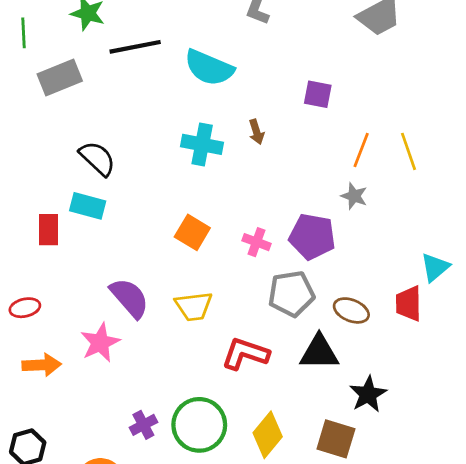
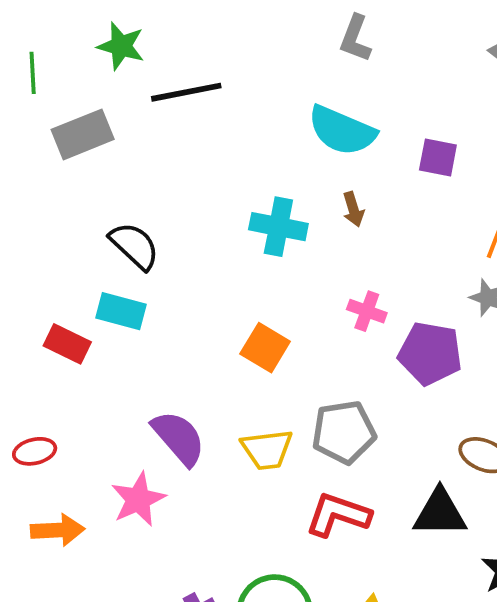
cyan semicircle: (209, 68) -> (342, 131), moved
red rectangle: (49, 230) -> (67, 344), turned -64
pink cross: (256, 242) -> (367, 311), moved
gray pentagon: (291, 294) -> (344, 432), moved

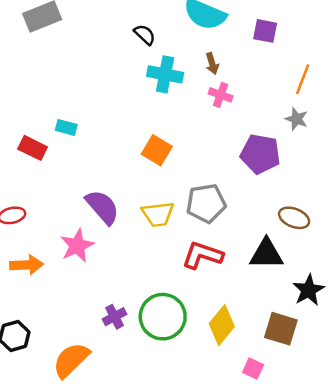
black semicircle: (134, 246) -> (145, 35), moved, size x0.7
cyan rectangle: (121, 311) -> (66, 127), size x0.7
pink cross: (367, 311) -> (221, 95), moved

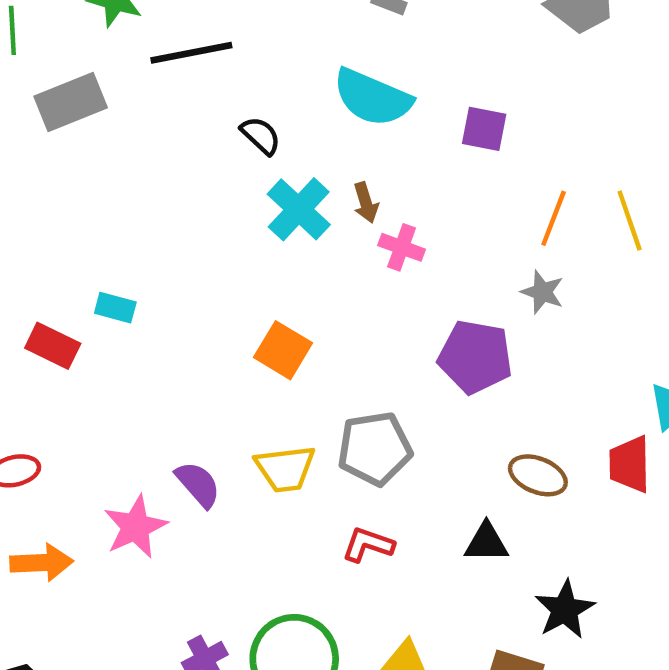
brown arrow: (212, 64) -> (366, 203), moved
cyan cross: (165, 74) -> (299, 209), turned 32
purple semicircle: (102, 207) -> (198, 484), moved, size x0.7
black triangle: (266, 254) -> (486, 542), size x0.7
red L-shape: (202, 255) -> (368, 545), size x0.7

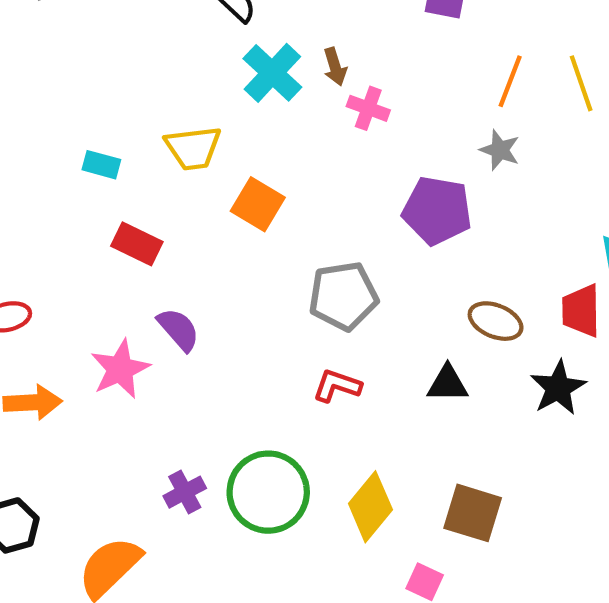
red rectangle: (53, 346) -> (137, 244), moved
yellow trapezoid: (285, 469) -> (193, 148), moved
black star: (565, 610) -> (558, 388), moved

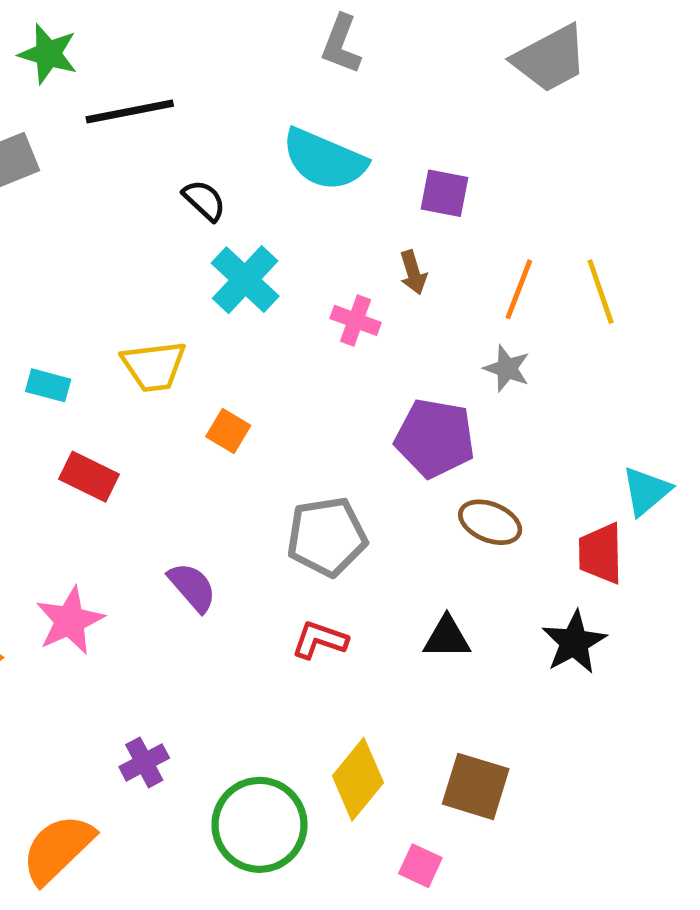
brown arrow: (335, 67) -> (413, 272), moved
orange square: (258, 204) -> (228, 431), size x0.7
brown ellipse: (496, 321) -> (490, 522), moved
purple semicircle: (179, 329) -> (192, 587), moved
green circle: (268, 492) -> (259, 825), moved

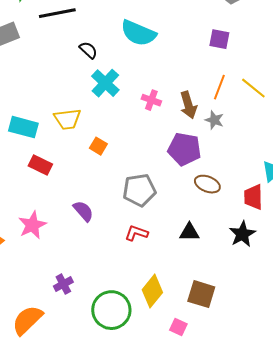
purple square: (444, 193) -> (219, 39), moved
brown arrow: (413, 272) -> (188, 105), moved, size x1.5
yellow line: (601, 292) -> (253, 88), turned -32
cyan rectangle: (48, 385) -> (23, 127), size x1.6

